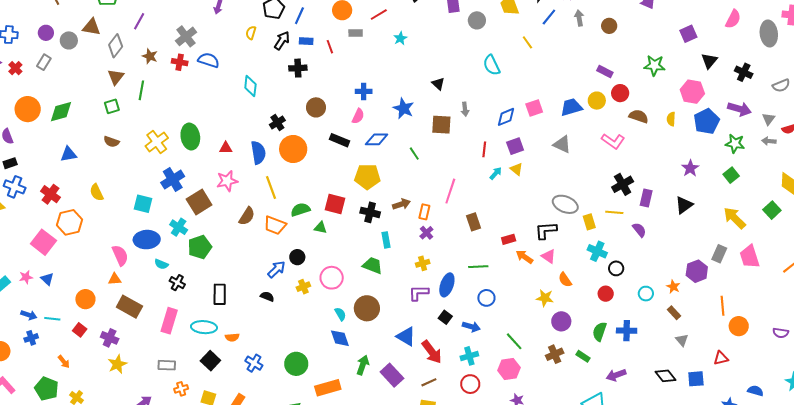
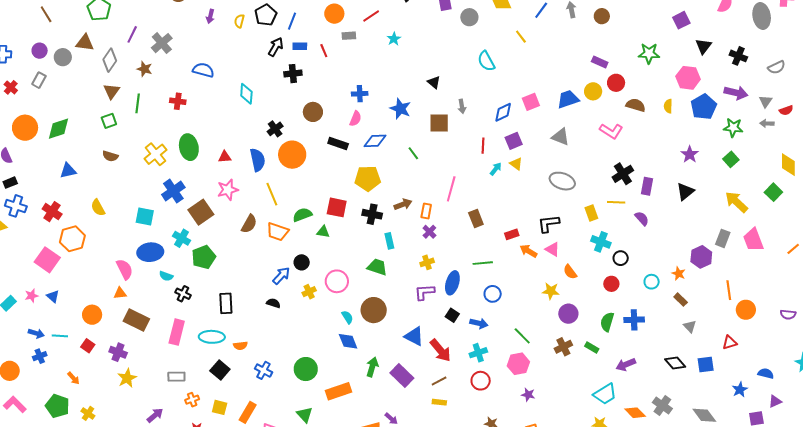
yellow semicircle: (251, 33) -> (239, 21), moved
gray cross: (186, 36) -> (162, 43), moved
red cross: (180, 62) -> (178, 101), moved
gray ellipse: (565, 204) -> (562, 181), moved

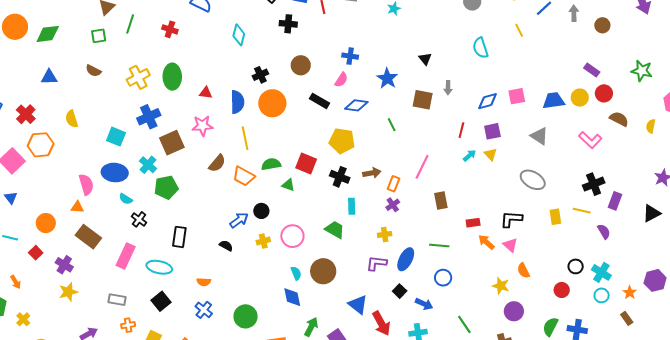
cyan cross: (601, 242) -> (601, 272), moved
orange semicircle: (240, 346) -> (204, 282), moved

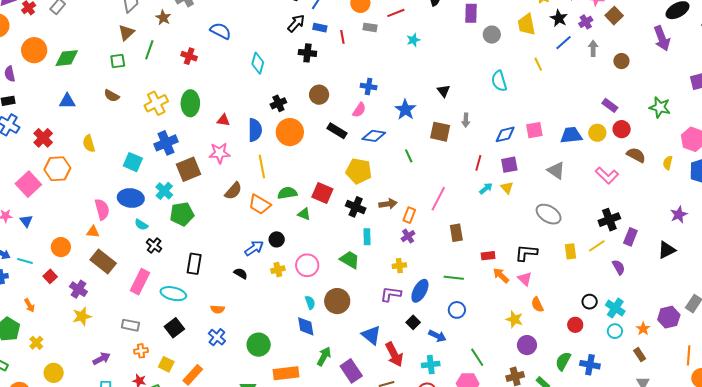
yellow line: (582, 211) -> (597, 246), turned -48

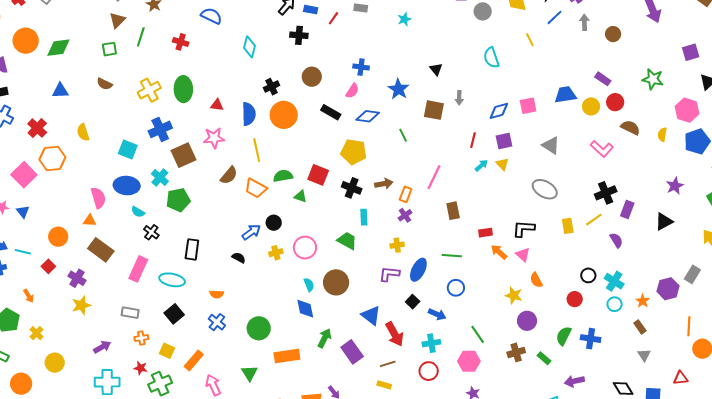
red line: (342, 37) -> (333, 18), turned 48
blue trapezoid: (571, 135) -> (565, 95), moved

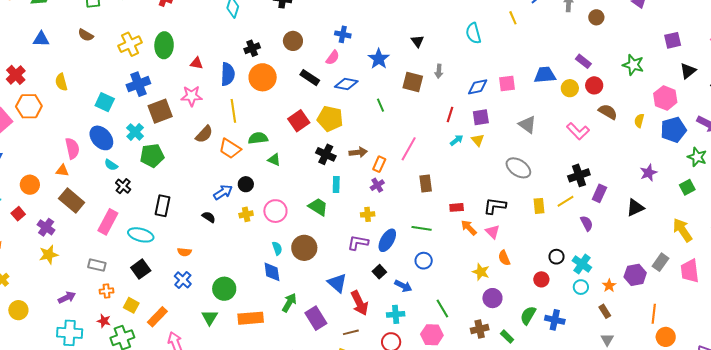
red square: (318, 175) -> (299, 121), moved, turned 30
blue ellipse: (127, 186) -> (101, 138), turned 40
green triangle: (249, 373) -> (210, 317), moved

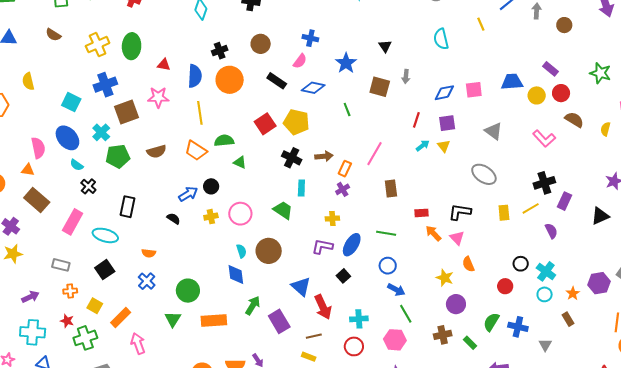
brown semicircle: (204, 134) -> (157, 151), moved, turned 30
blue arrow: (403, 286) -> (396, 290), moved
gray triangle: (607, 340) -> (545, 345), moved

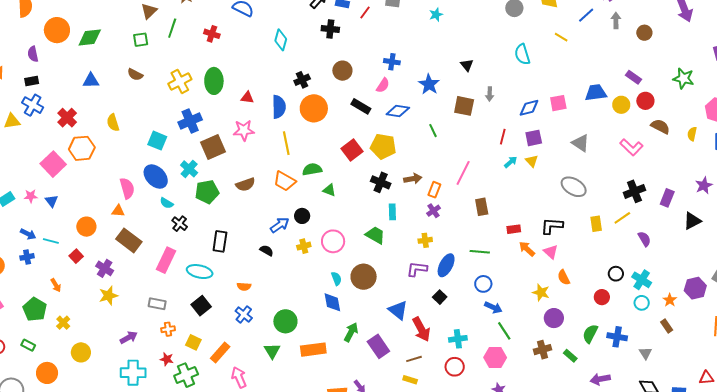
yellow line: (481, 24) -> (561, 37), turned -32
purple rectangle: (565, 201) -> (667, 198), moved

